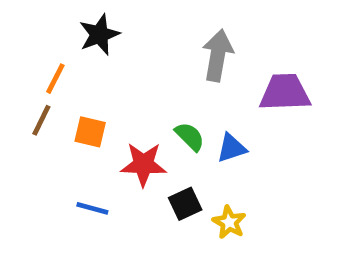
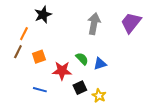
purple trapezoid: (285, 92) -> (131, 23), moved, turned -50
orange square: (90, 132) -> (39, 57), turned -32

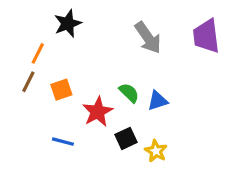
purple trapezoid: (131, 23) -> (206, 36), turned -45
gray arrow: (94, 24) -> (148, 38), turned 135
red star: (62, 71) -> (98, 112), turned -30

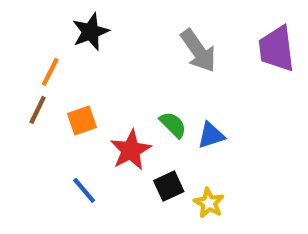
blue line: (63, 142) -> (84, 190), turned 35

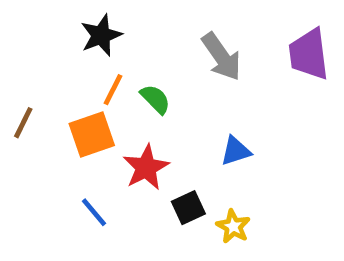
orange line: (50, 72) -> (113, 90), moved
brown line: (38, 110) -> (23, 123), moved
orange square: (82, 121) -> (92, 134), size x1.4
green semicircle: (173, 125) -> (155, 99), moved

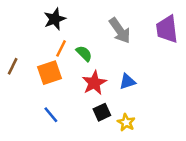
red star: (146, 167) -> (94, 83), moved

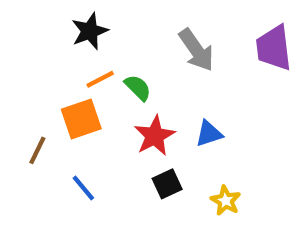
orange line: (61, 48) -> (100, 79), turned 36
brown line: (13, 66) -> (37, 150), moved
yellow star: (126, 122) -> (226, 201), moved

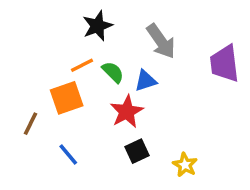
black star: (90, 31) -> (97, 26), moved
purple trapezoid: (274, 48) -> (225, 64), moved
blue triangle: (209, 134) -> (146, 81), moved

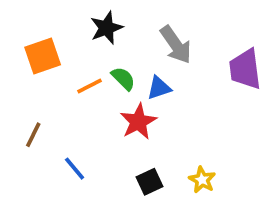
orange line: (82, 65) -> (90, 86), moved
orange square: (67, 98) -> (43, 56), moved
black square: (137, 151) -> (150, 182), moved

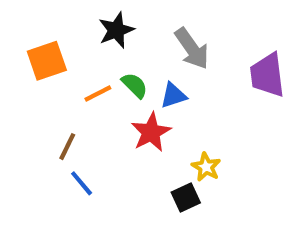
brown line: (33, 135) -> (67, 147), moved
yellow star: (202, 180) -> (206, 167), moved
black square: (150, 182) -> (186, 198), moved

